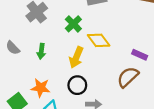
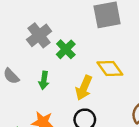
green cross: (73, 24) -> (66, 49), moved

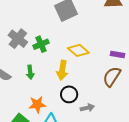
green cross: (66, 49) -> (41, 44), turned 35

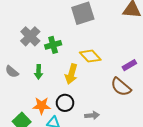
purple rectangle: (117, 54) -> (129, 65), turned -48
brown semicircle: (112, 77) -> (121, 87), turned -90
black circle: (69, 94) -> (65, 103), moved

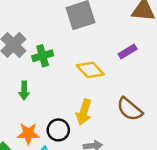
purple rectangle: (129, 65) -> (128, 51), moved
yellow arrow: (71, 74) -> (84, 112), moved

